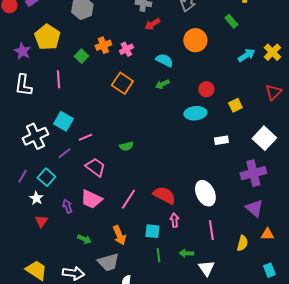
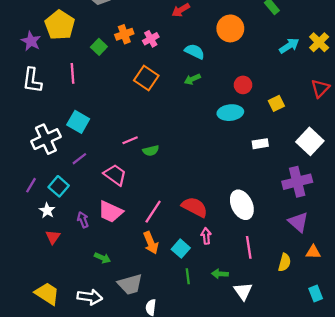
pink line: (85, 137) -> (130, 140), moved
cyan square: (152, 231) -> (181, 249), turned 35
orange arrow: (119, 235) -> (151, 243), moved

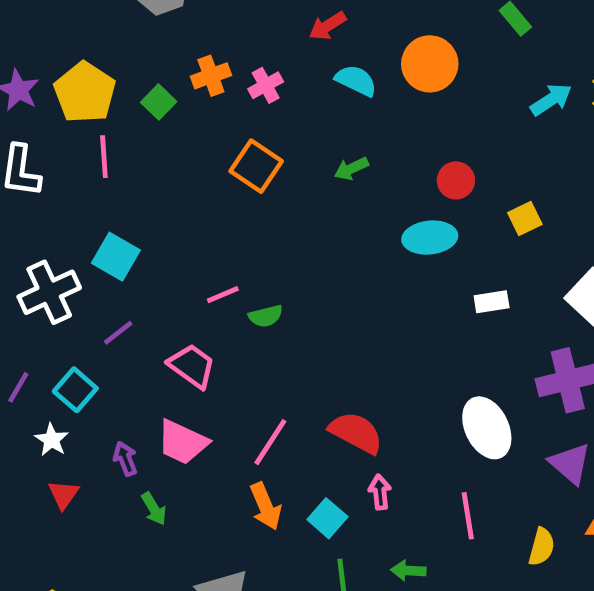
yellow pentagon: (60, 25) -> (85, 92), moved
cyan semicircle: (195, 52) -> (356, 81), moved
white ellipse: (242, 205) -> (487, 428), moved
green arrow: (102, 258) -> (154, 509), moved, turned 35

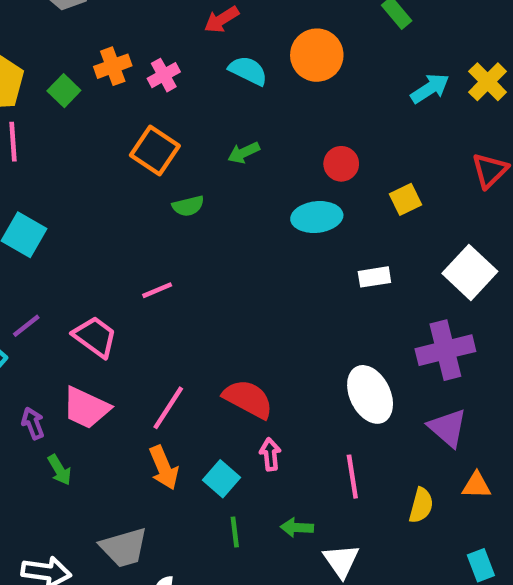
pink line: (223, 295) -> (157, 290), moved
green semicircle: (266, 316) -> (188, 206), moved
purple line: (118, 333) -> (26, 326), moved

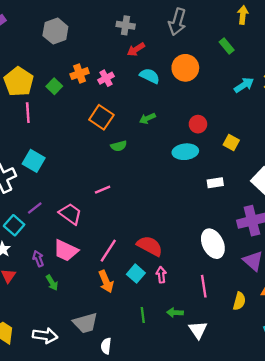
yellow square: (406, 199) -> (231, 143), turned -35
cyan square: (221, 479) -> (136, 274), moved

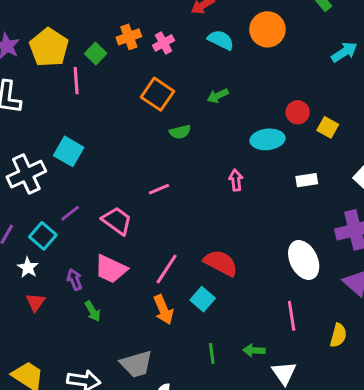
pink line: (28, 113) -> (76, 81), moved
red circle: (198, 124) -> (298, 112), moved
pink arrow: (161, 275) -> (236, 180), moved

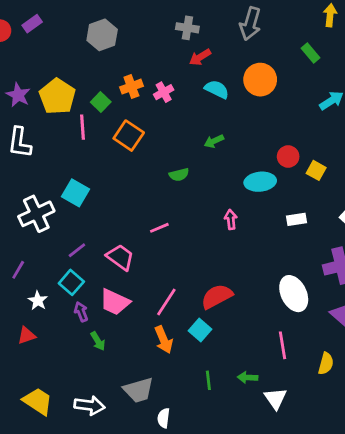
orange square: (157, 94) -> (129, 136), moved
cyan square: (43, 236) -> (71, 282), moved
red semicircle: (221, 263) -> (217, 296), turned -56
red triangle: (35, 302) -> (27, 336), moved, turned 36

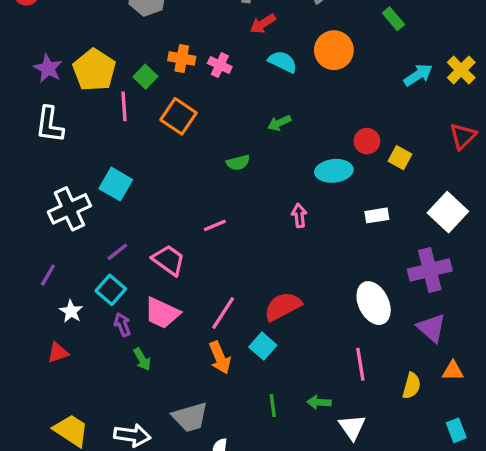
orange cross: (131, 87) -> (182, 58), turned 30
pink cross: (164, 92) -> (220, 65), turned -36

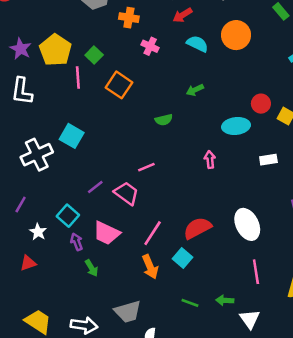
orange cross: (182, 58) -> (129, 18), moved
purple line: (117, 252) -> (95, 187), moved
pink trapezoid: (169, 260) -> (126, 193), moved
white ellipse: (374, 303) -> (247, 224), moved
green line: (273, 406) -> (190, 303), turned -63

